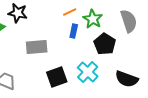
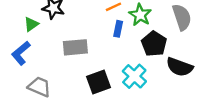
black semicircle: (127, 79) -> (180, 67), moved

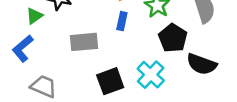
blue rectangle: (118, 29) -> (122, 21), moved

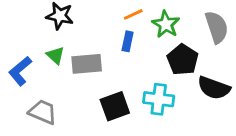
green triangle: (34, 16) -> (55, 55), moved, turned -42
cyan cross: (151, 75) -> (159, 99), turned -36

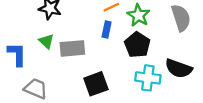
black pentagon: (183, 60) -> (137, 45), moved
blue L-shape: (20, 71) -> (17, 54), turned 130
cyan cross: (159, 99) -> (148, 78), moved

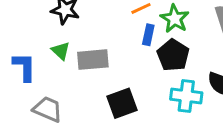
blue rectangle: (107, 30) -> (148, 35), moved

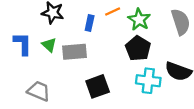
blue rectangle: (148, 35) -> (90, 23), moved
blue L-shape: (24, 67) -> (23, 44), moved

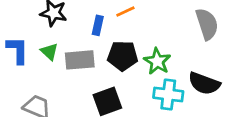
green star: (139, 20) -> (157, 61), moved
black pentagon: (138, 48) -> (123, 56), moved, turned -30

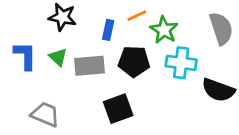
green star: (157, 61) -> (164, 30), moved
cyan cross: (168, 95) -> (181, 63), moved

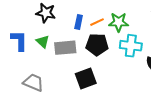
orange line: (137, 16) -> (97, 22), moved
green star: (164, 30) -> (119, 22), turned -30

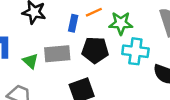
orange line: (97, 22) -> (94, 12), moved
green triangle: (43, 42) -> (30, 61), moved

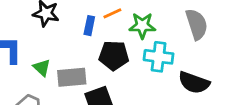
gray rectangle: (57, 54) -> (72, 77), moved

